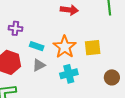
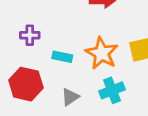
gray triangle: (39, 65) -> (70, 97), moved

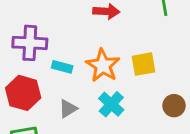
purple cross: (30, 35) -> (30, 43), size x1.6
cyan cross: (112, 90) -> (111, 104), turned -30

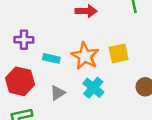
purple cross: (30, 43) -> (24, 40), size x0.7

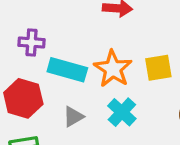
cyan rectangle: (51, 58) -> (67, 70), size x1.6

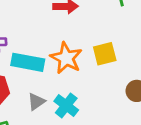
cyan cross: (122, 112) -> (66, 106), moved

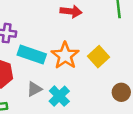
yellow square: (105, 54) -> (98, 57), turned -36

